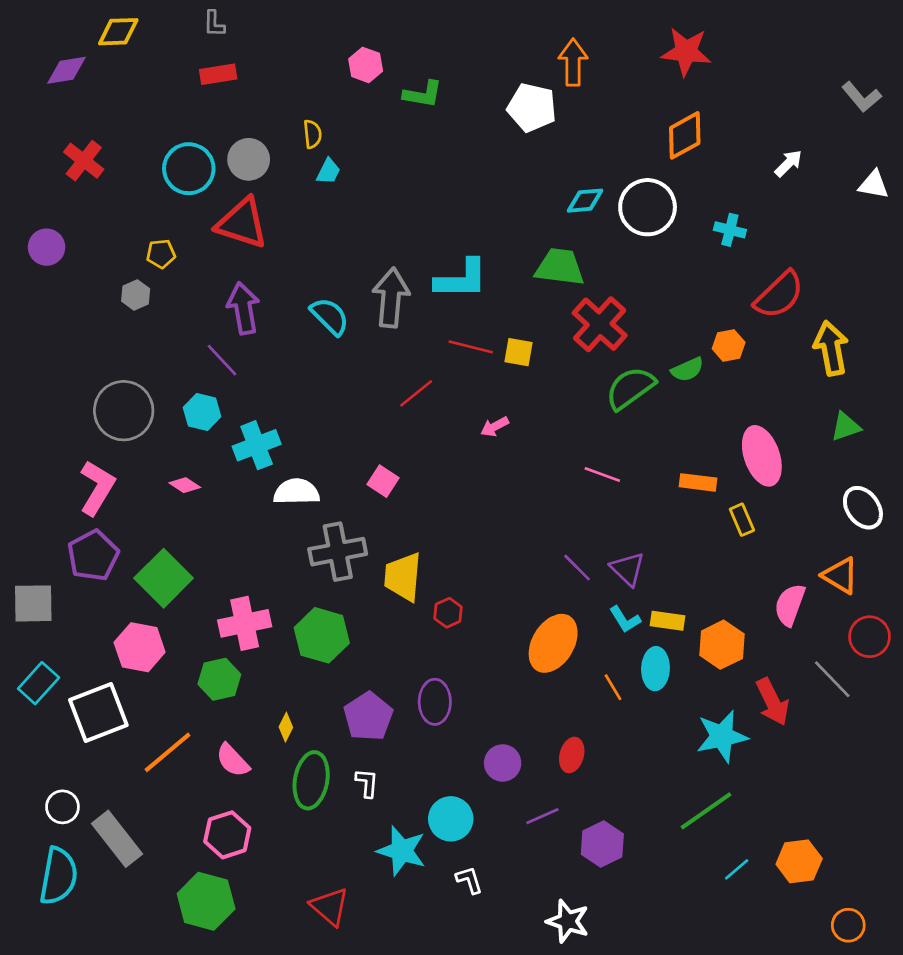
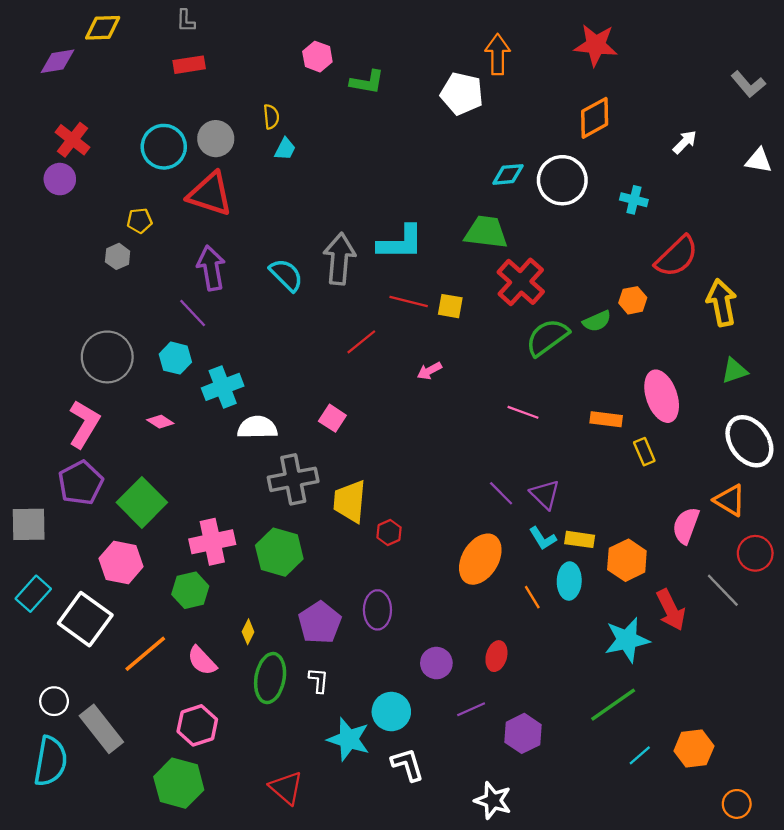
purple circle: (47, 247) -> (60, 179), moved
white ellipse: (863, 508) -> (749, 441), size x1.4
white square: (98, 712) -> (85, 619), turned -33
white L-shape: (469, 880) -> (408, 765), size x1.4

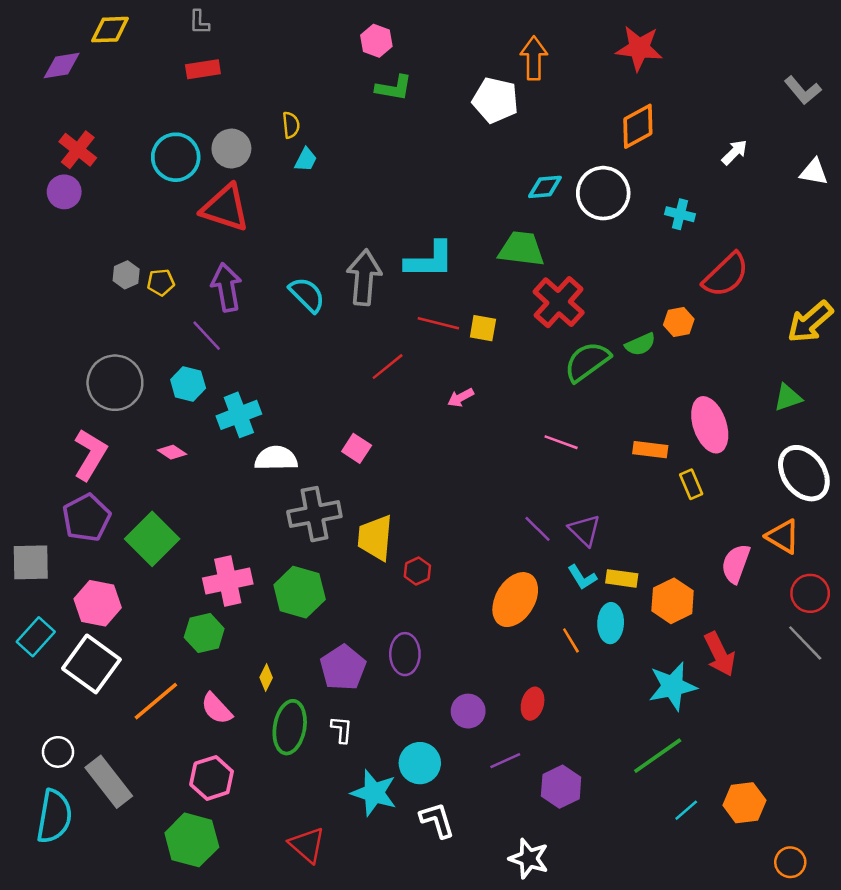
pink hexagon: (317, 57) -> (376, 41), moved
yellow pentagon: (140, 221) -> (161, 282), moved
yellow arrow: (722, 303) -> (810, 322), moved, turned -120
pink hexagon: (121, 563) -> (98, 603), moved
gray line: (723, 590) -> (805, 643), moved

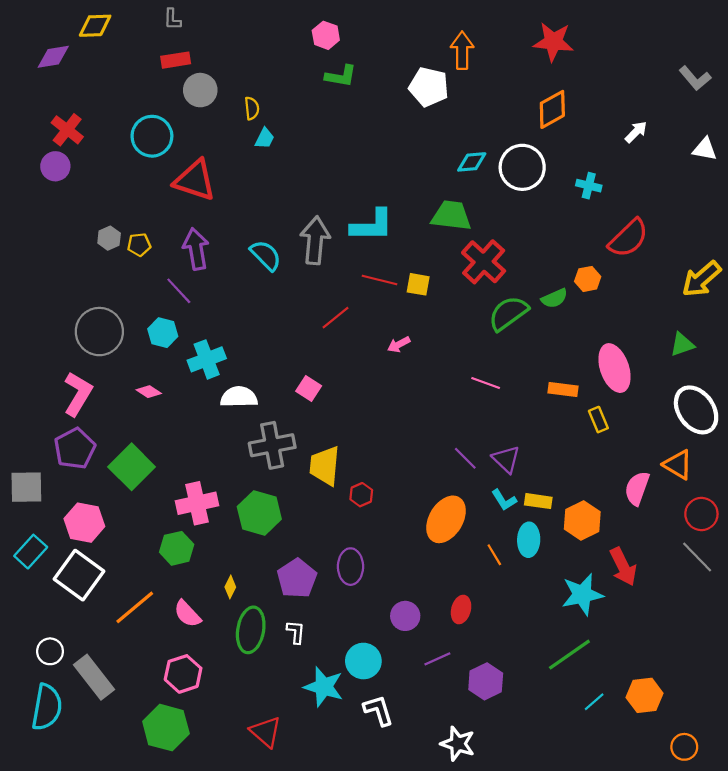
gray circle: (231, 149) -> (200, 90), moved

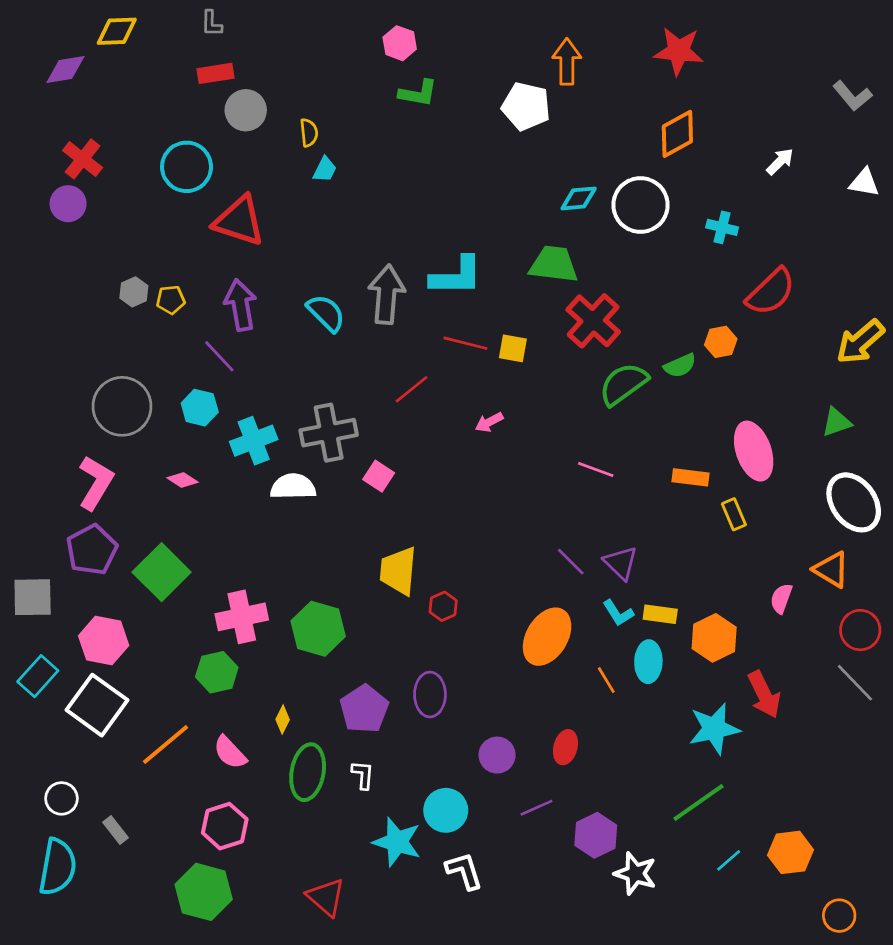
gray cross: (272, 445) -> (329, 433), moved
pink semicircle: (637, 488) -> (781, 598), size x0.7
gray rectangle: (94, 677) -> (115, 830), size x0.5
white star: (458, 744) -> (635, 873), moved

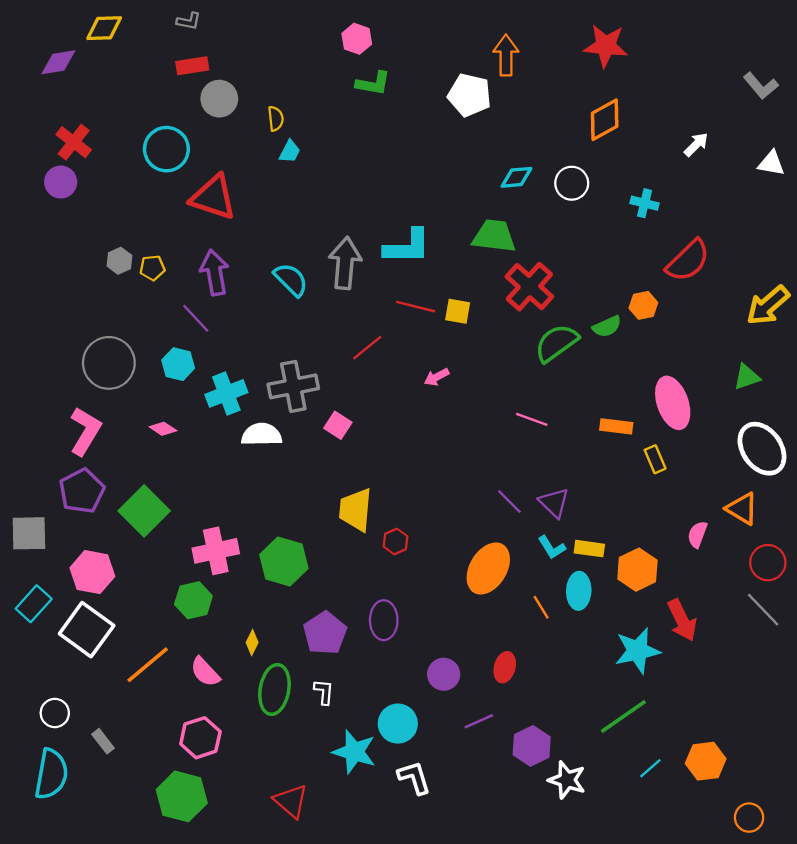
gray L-shape: (212, 23) -> (189, 21), turned -80
white circle: (640, 205) -> (572, 183), size x0.7

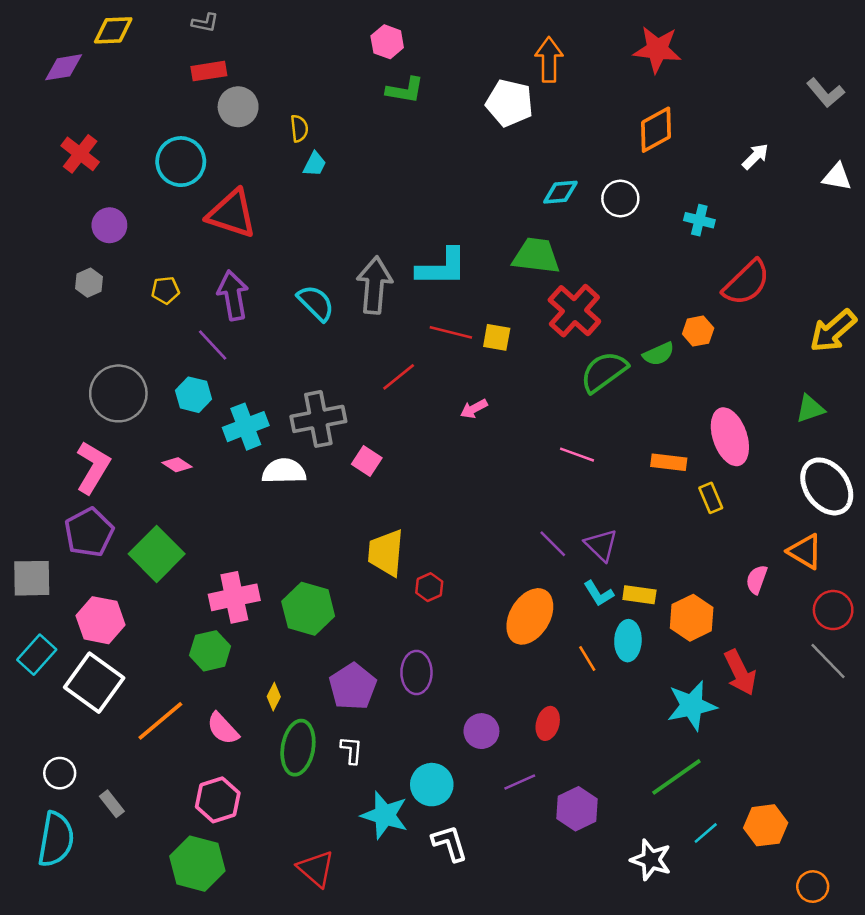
purple circle: (61, 182) -> (109, 225), moved
gray hexagon: (119, 261) -> (89, 283), moved
white star: (567, 780) -> (651, 860), moved

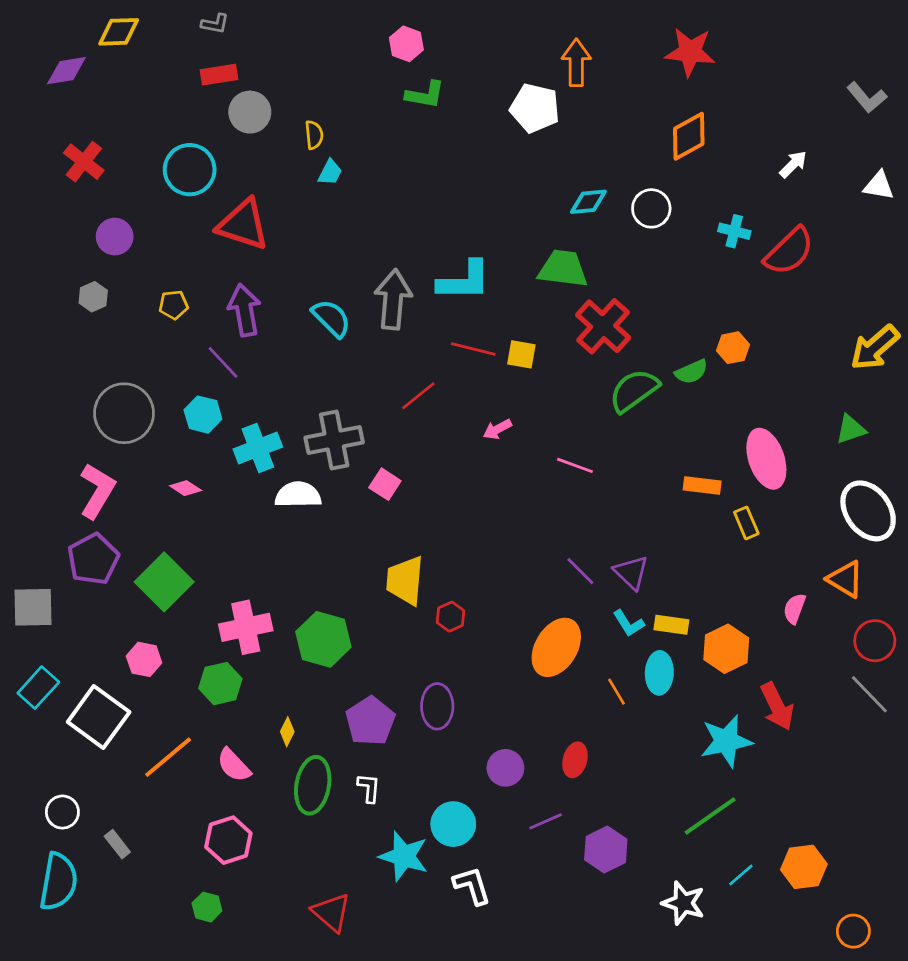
red semicircle: (746, 283) -> (789, 251), moved
pink line: (577, 455) -> (575, 465), moved
pink hexagon: (100, 620) -> (144, 659), moved, size x0.7
green hexagon: (197, 864) -> (207, 907), size x0.5

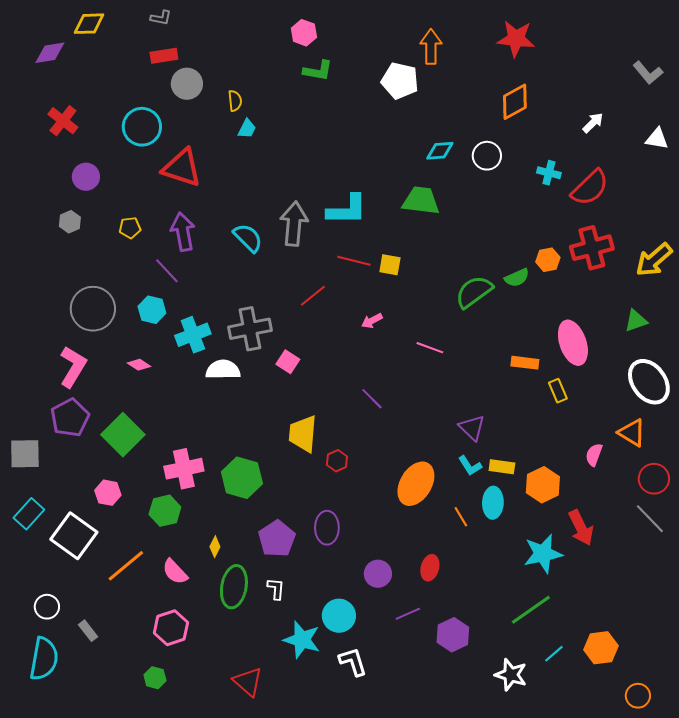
red cross: (603, 326) -> (592, 248), moved, turned 33
purple line: (580, 571) -> (372, 399), moved

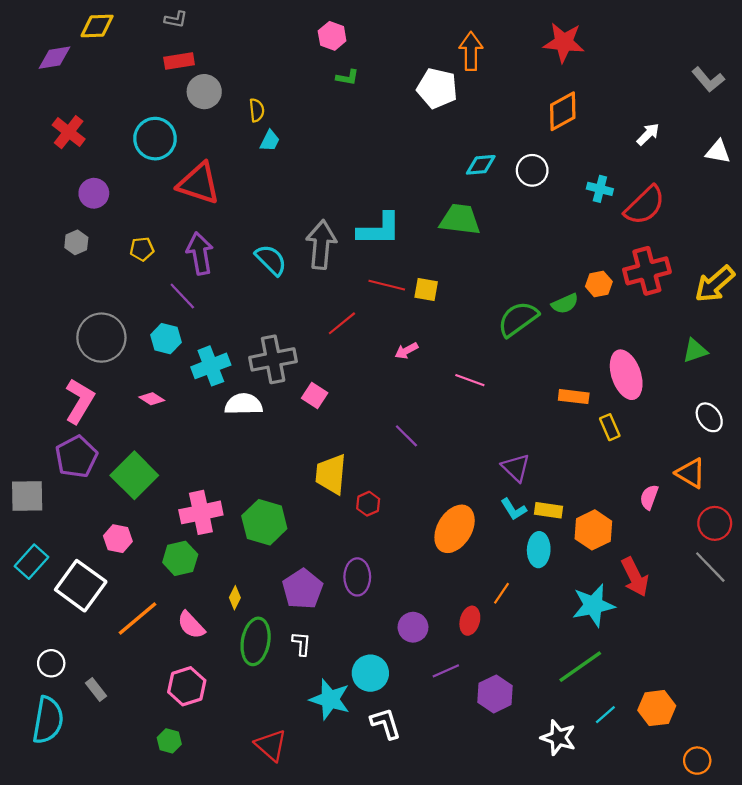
green L-shape: (318, 71) -> (347, 77), size x0.7
white ellipse: (649, 382) -> (709, 417), size x0.6
orange line: (461, 517) -> (502, 593), moved, turned 65

